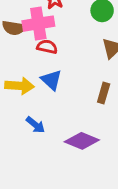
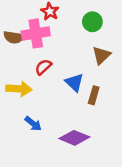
red semicircle: (47, 47) -> (43, 67), moved, turned -54
blue triangle: (51, 80) -> (74, 82), moved

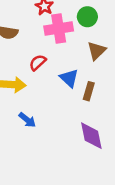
pink cross: (36, 33) -> (59, 28), moved
purple diamond: (74, 138) -> (91, 136), moved, turned 56

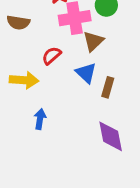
brown triangle: (97, 51) -> (93, 41), moved
blue arrow: (27, 120) -> (40, 119), turned -120

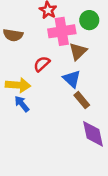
brown rectangle: (108, 87) -> (82, 100), moved, turned -56
blue arrow: (40, 119) -> (22, 104), moved, turned -49

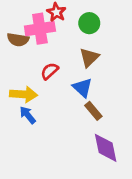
green circle: (89, 20) -> (89, 23), moved
pink cross: (62, 31) -> (40, 29), moved

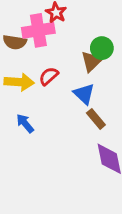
green circle: (89, 23) -> (102, 48), moved
yellow arrow: (24, 94) -> (19, 82), moved

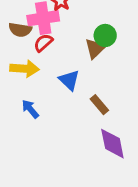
red semicircle: (49, 76) -> (43, 43), moved
blue triangle: (84, 94) -> (69, 80), moved

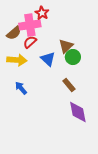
brown semicircle: (20, 30) -> (14, 33), turned -49
green circle: (105, 35) -> (73, 57), moved
blue triangle: (69, 80) -> (48, 59), moved

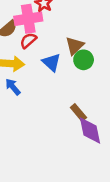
brown rectangle: (69, 85) -> (78, 112), moved
blue arrow: (21, 88) -> (13, 87), moved

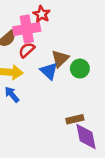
brown triangle: (75, 46) -> (60, 59), moved
brown rectangle: (78, 112) -> (75, 119), turned -63

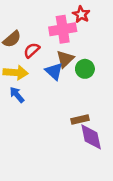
red star: (42, 14) -> (81, 14), moved
pink cross: (27, 29) -> (63, 29), moved

